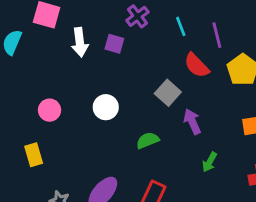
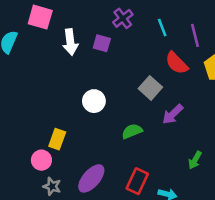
pink circle: (50, 110) -> (41, 160), moved
purple arrow: (192, 122) -> (173, 114), turned -110
yellow rectangle: (34, 155) -> (57, 139), moved, turned 36
green arrow: (210, 162) -> (195, 160), moved

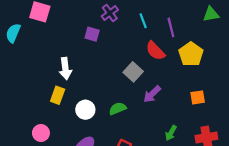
white arrow: (70, 42) -> (65, 69), moved
white circle: (94, 101) -> (85, 110), moved
yellow rectangle: (57, 139) -> (58, 95), moved

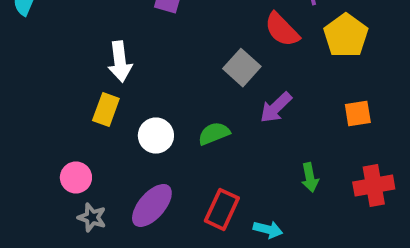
green arrow: (171, 133) -> (310, 177), turned -40

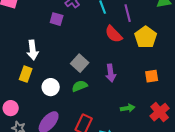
gray square: (242, 68) -> (80, 63), moved
purple arrow: (276, 108) -> (111, 73), turned -54
green arrow: (310, 177) -> (128, 108), turned -88
red cross: (374, 185) -> (160, 112), turned -30

